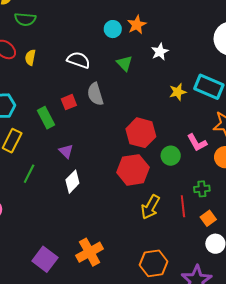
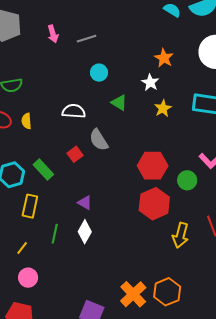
orange star: (137, 25) -> (164, 58), moved
yellow star: (178, 92) -> (163, 108), moved
green rectangle: (46, 118) -> (43, 170), moved
white diamond: (72, 182) -> (85, 232), moved
orange hexagon: (154, 263) -> (167, 292), moved

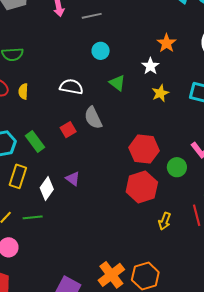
white diamond: (85, 232) -> (47, 189), moved
green line: (55, 234) -> (33, 217), moved, turned 66
yellow arrow: (181, 235) -> (165, 221), size x0.7

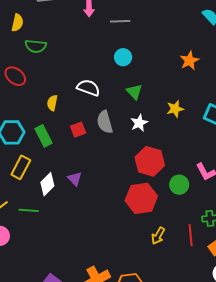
white star: (150, 66) -> (139, 123), moved
yellow semicircle: (23, 91) -> (52, 103), moved

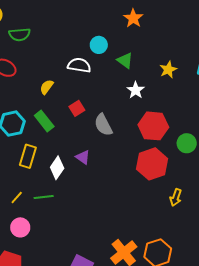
cyan circle: (123, 57) -> (99, 45), moved
orange star: (189, 61) -> (133, 18), moved
yellow semicircle: (52, 103) -> (47, 87), turned 35
gray semicircle: (105, 122) -> (103, 125), moved

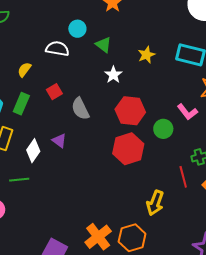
green rectangle: (44, 121) -> (21, 104), turned 60
yellow arrow: (176, 197) -> (155, 203), moved, size x1.4

